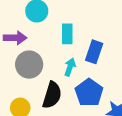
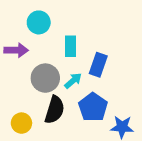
gray circle: (29, 65) -> (45, 78), moved
cyan arrow: (70, 67) -> (73, 81), turned 30

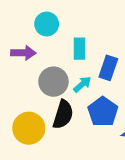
yellow circle: (21, 123) -> (29, 128), size x1.5

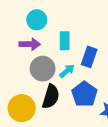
purple arrow: (23, 53) -> (30, 44), moved

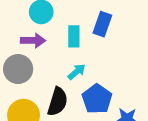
blue rectangle: (89, 57) -> (102, 24), moved
gray circle: (43, 69) -> (18, 69), moved

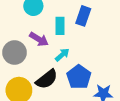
purple arrow: (33, 40) -> (39, 39), moved, turned 30
black semicircle: (58, 102) -> (47, 79), turned 35

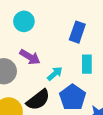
cyan rectangle: (60, 26) -> (87, 64), moved

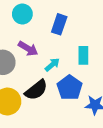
blue rectangle: (77, 32) -> (59, 24), moved

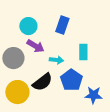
cyan circle: (22, 14) -> (28, 26), moved
cyan arrow: (52, 65) -> (56, 60), turned 48

